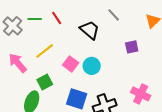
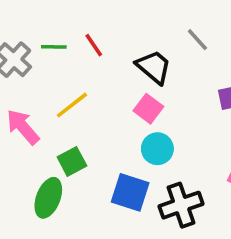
pink square: (71, 64) -> (148, 109), moved
cyan circle: (92, 66) -> (157, 149), moved

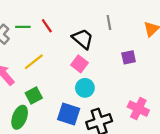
gray line: (197, 40) -> (109, 22), turned 32

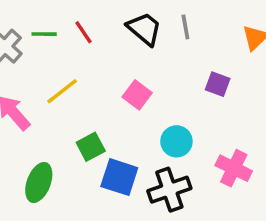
black trapezoid: (83, 39) -> (144, 29), moved
purple square: (129, 57) -> (218, 84), turned 32
cyan circle: (85, 88) -> (176, 141), moved
green square: (34, 95) -> (91, 147), moved

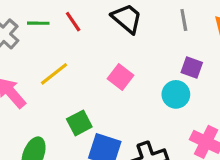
gray line: (185, 27) -> (184, 20), moved
cyan circle: (176, 141) -> (176, 94), moved

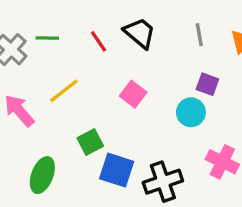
red line: (73, 22) -> (98, 41), moved

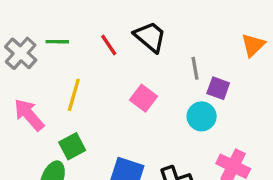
gray line: (199, 35) -> (195, 68), moved
yellow line: (64, 91) -> (74, 95), turned -36
green square: (90, 142) -> (72, 146), moved

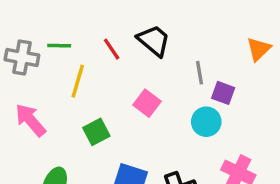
gray cross: (21, 53) -> (22, 57), turned -32
yellow line: (74, 95) -> (78, 81), moved
green square: (72, 146) -> (96, 132), moved

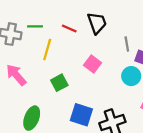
black trapezoid: (154, 41) -> (97, 23), turned 30
red line: (112, 49) -> (69, 29), turned -32

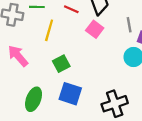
pink square: (92, 64) -> (95, 29), moved
blue square: (81, 115) -> (70, 94), moved

